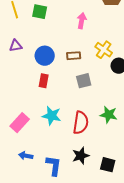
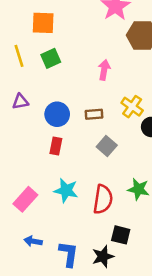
green square: (40, 12) -> (51, 58), turned -35
gray square: (84, 81) -> (107, 146), turned -35
black star: (81, 156) -> (103, 256), moved
black square: (108, 165) -> (121, 235), moved

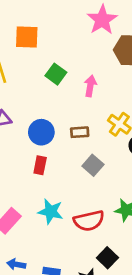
green square: (51, 58) -> (56, 74), moved, turned -30
red semicircle: (103, 199) -> (89, 221), turned 68
black square: (121, 235) -> (107, 258), turned 30

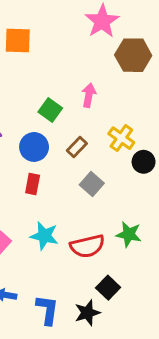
green square: (56, 74) -> (50, 110), moved
brown rectangle: (80, 132) -> (77, 147), turned -42

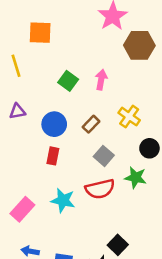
green square: (50, 110) -> (68, 81), moved
black circle: (144, 162) -> (149, 148), moved
green star: (129, 234) -> (136, 178), moved
red semicircle: (87, 246) -> (100, 189), moved

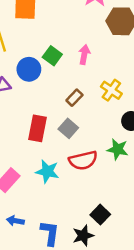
blue circle: (54, 124) -> (29, 69), moved
red rectangle: (53, 156) -> (38, 128), size x1.5
gray square: (104, 156) -> (68, 128), moved

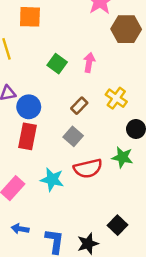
blue circle: (29, 69) -> (29, 107), moved
red rectangle: (38, 128) -> (27, 136), moved
black square: (100, 215) -> (117, 225), moved

